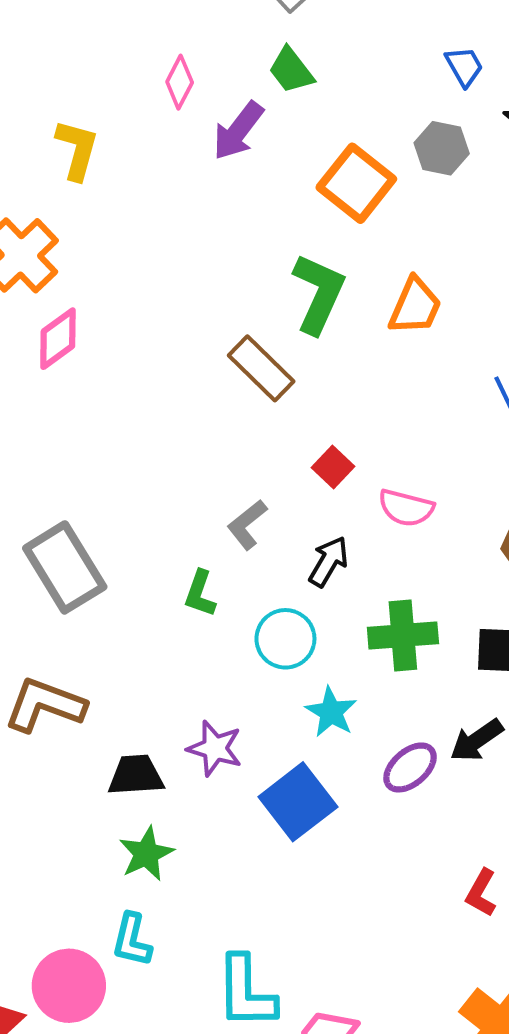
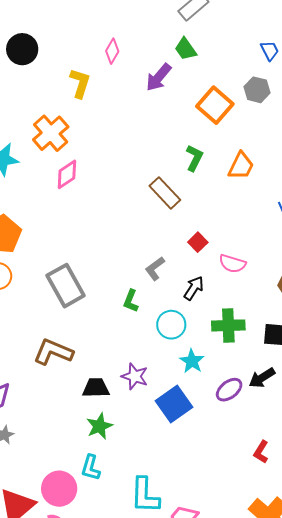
pink diamond: (180, 82) -> (112, 51), moved
green L-shape: (319, 294) -> (194, 158), size x0.7

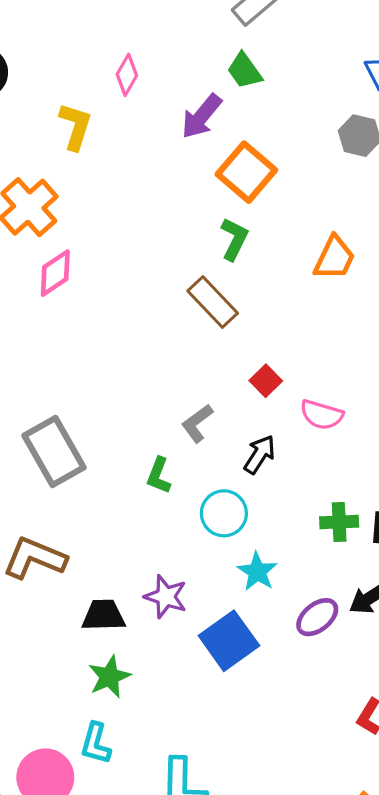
orange square: (215, 105) -> (246, 172), moved
green L-shape: (194, 158) -> (234, 239), moved
green cross: (228, 325) -> (339, 522), moved, size x0.7

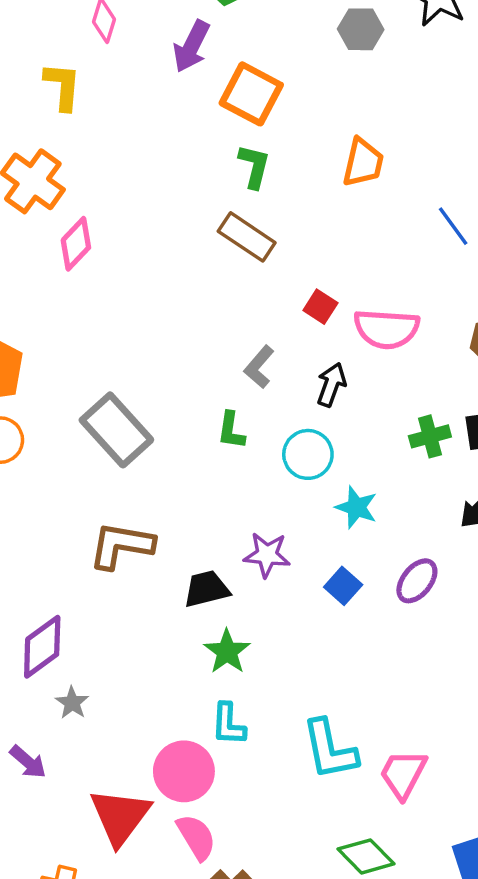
pink semicircle: (322, 415) -> (387, 329), size x1.4
purple ellipse: (317, 617) -> (417, 581), moved
blue square: (229, 641) -> (343, 586), size x0.6

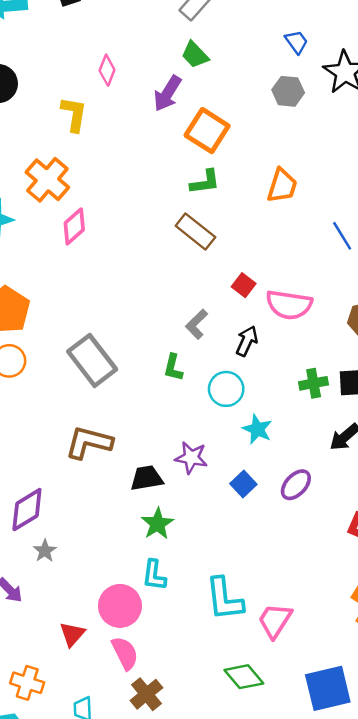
green L-shape: (254, 166) -> (205, 182), turned 64
red triangle: (120, 816) -> (72, 634), size x0.6

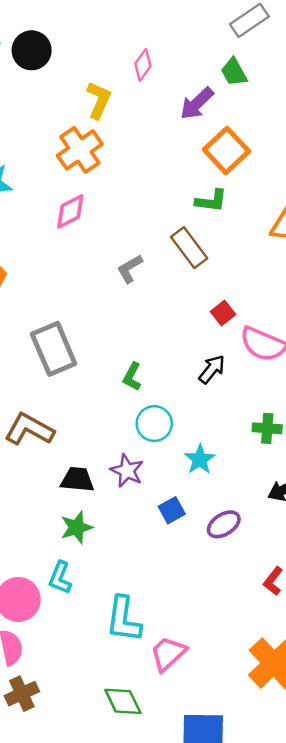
orange cross: (47, 180) -> (80, 150), moved
gray L-shape: (197, 324) -> (130, 269), moved
cyan circle: (226, 389) -> (154, 424), moved

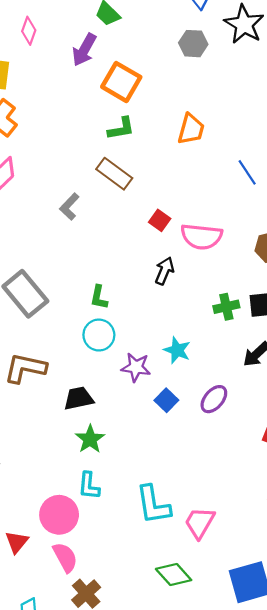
cyan circle: (154, 424) -> (99, 335), moved
purple star: (127, 471) -> (136, 367), moved

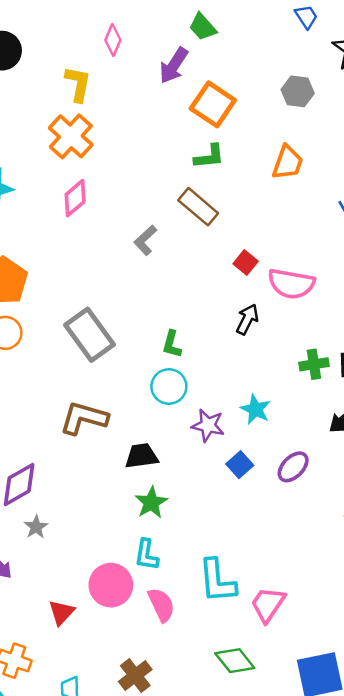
gray hexagon: (193, 44) -> (298, 91), moved
pink semicircle: (65, 557) -> (161, 605), moved

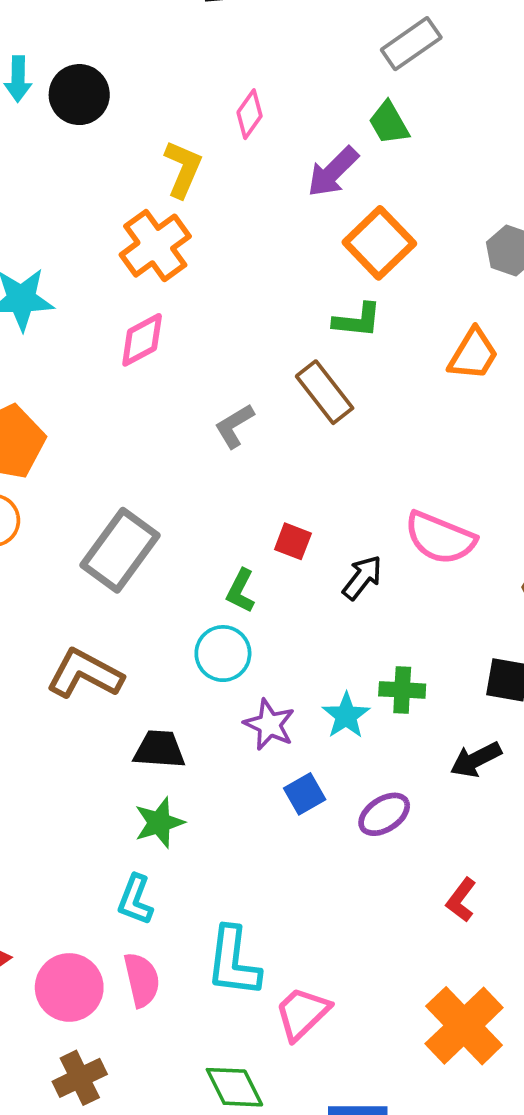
red square: (246, 262) -> (293, 541), moved, turned -30
gray rectangle: (89, 335) -> (120, 550), turned 60
green cross: (314, 364) -> (402, 690), moved
pink circle: (111, 585) -> (69, 987), moved

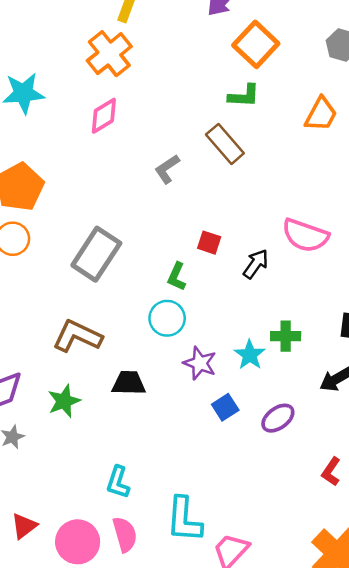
green star: (159, 823) -> (64, 401), moved

